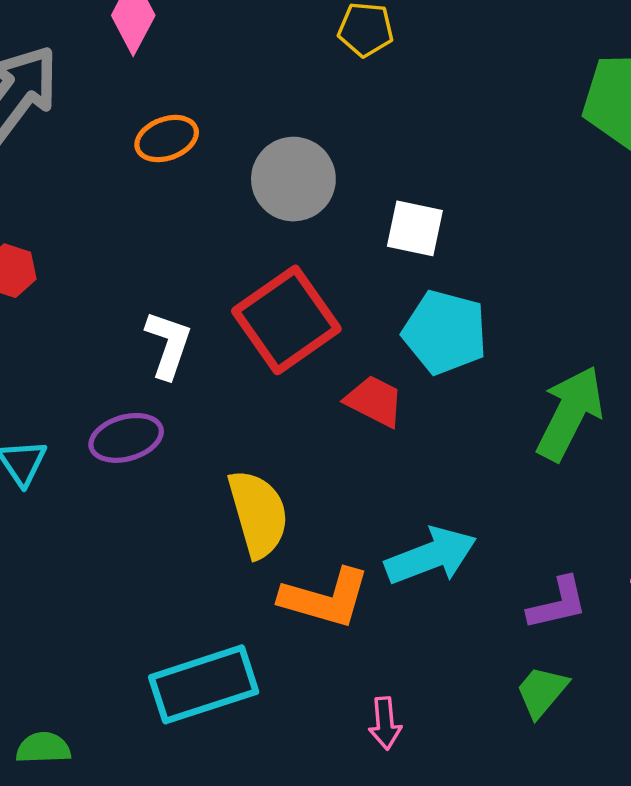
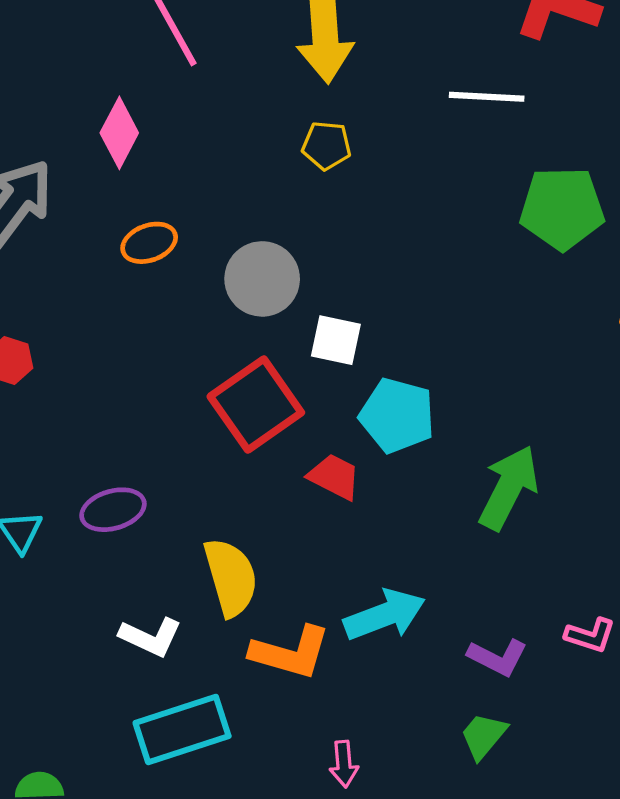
white square: (415, 228) -> (336, 340), moved
white L-shape: (168, 345) -> (151, 637), moved, turned 96
purple L-shape: (558, 603) -> (498, 657), turned 40

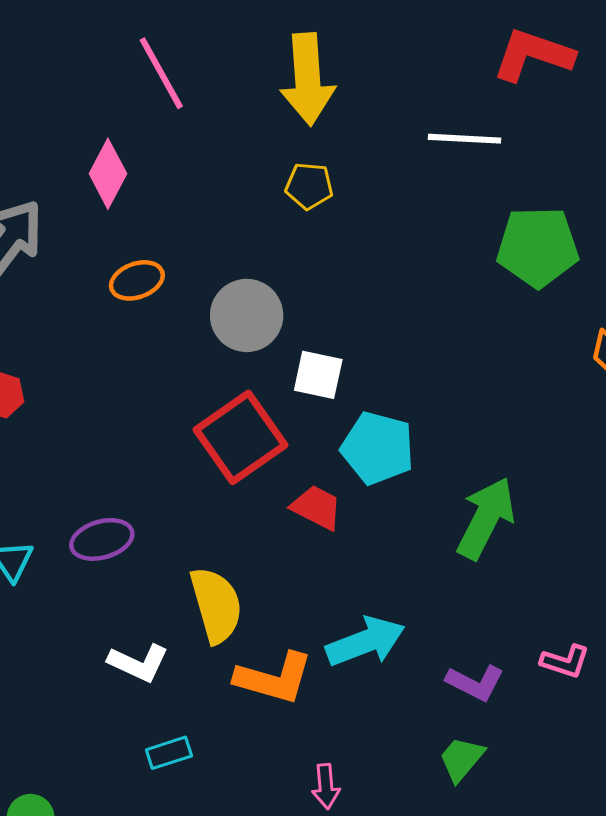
cyan rectangle: (182, 729) -> (169, 753), size x0.5

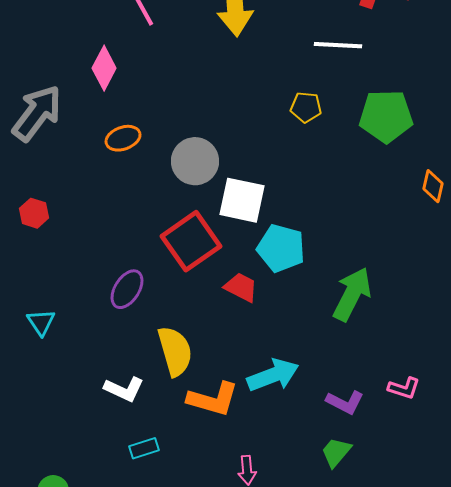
yellow pentagon: (309, 186) -> (306, 107), moved
white square: (318, 375) -> (242, 200), size x1.4
purple ellipse: (102, 539) -> (127, 289), moved, turned -42

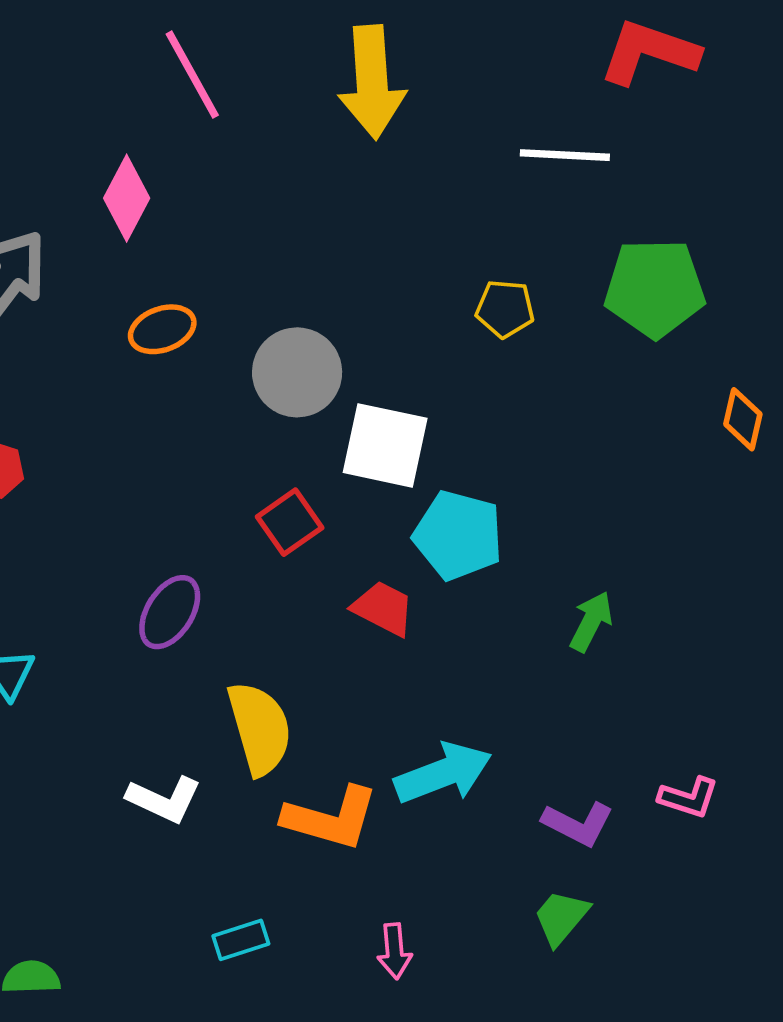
yellow pentagon: (306, 107) -> (505, 309), moved
red square: (191, 241) -> (290, 522), size x0.6
green arrow: (352, 294) -> (591, 621), size x0.6
cyan rectangle: (144, 448) -> (241, 940), moved

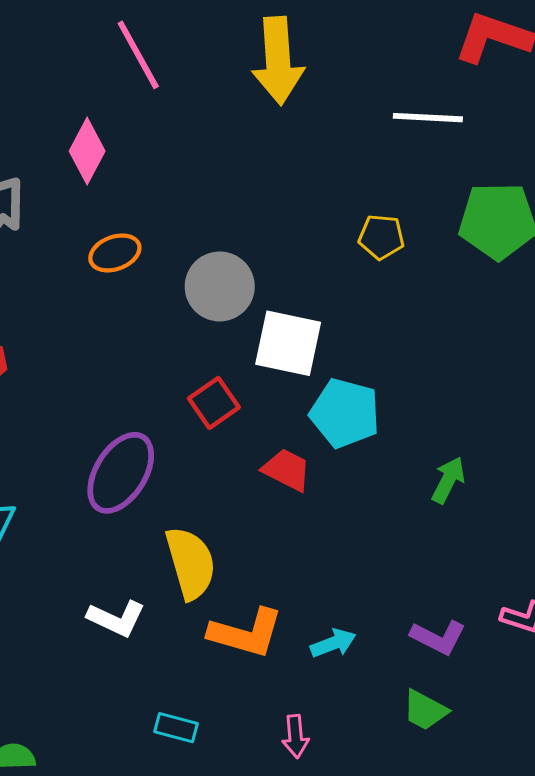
purple ellipse: (170, 612) -> (121, 473), size x1.4
cyan arrow: (443, 773) -> (333, 643), moved, size x0.6
green trapezoid: (561, 917) -> (425, 710), turned -102
cyan rectangle: (241, 940) -> (176, 728), turned 33

